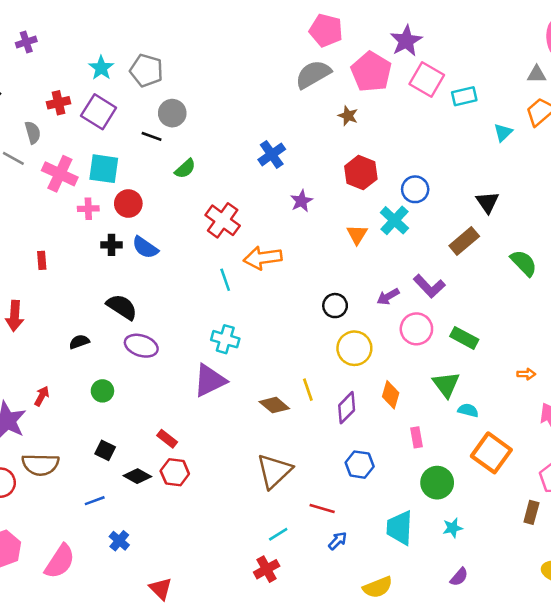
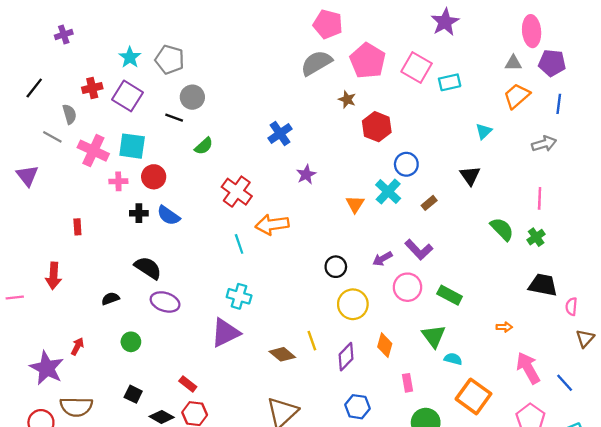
purple star: (406, 41) -> (445, 22), moved
cyan triangle: (503, 132) -> (484, 131), moved
red hexagon: (361, 173) -> (377, 127), moved
brown rectangle: (464, 241) -> (429, 203), moved, size x0.6

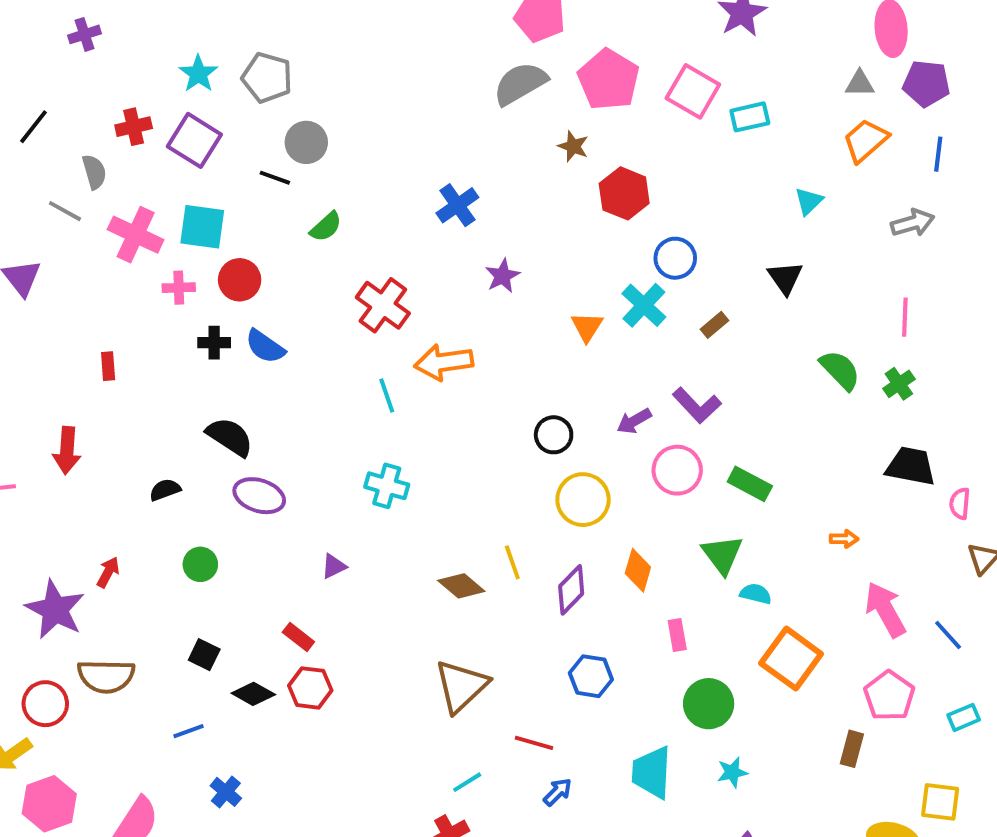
purple triangle: (225, 333) -> (334, 566), moved, size x0.5

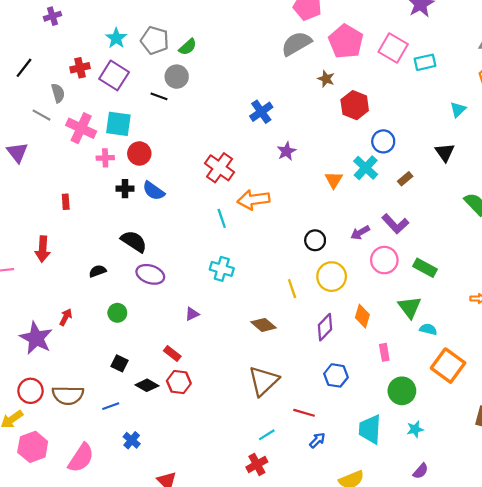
green semicircle: (326, 227) -> (188, 47), moved
yellow line: (512, 562) -> (292, 289), moved
brown semicircle: (106, 676) -> (68, 395), moved

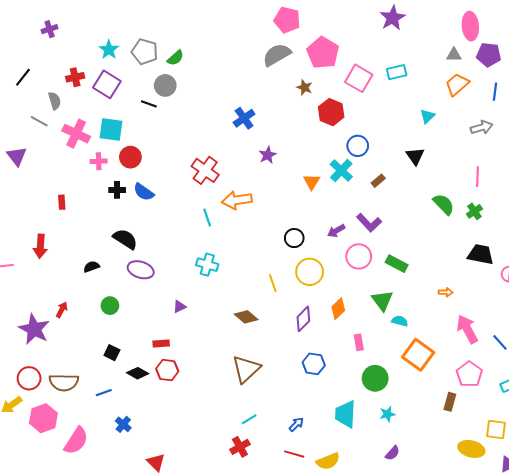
pink square: (393, 48) -> (359, 78), moved
orange diamond: (362, 316) -> (338, 309), turned 30
red rectangle: (172, 353) -> (161, 343), turned -42
red line: (304, 413) -> (294, 454), moved
pink hexagon: (33, 447) -> (43, 418), moved

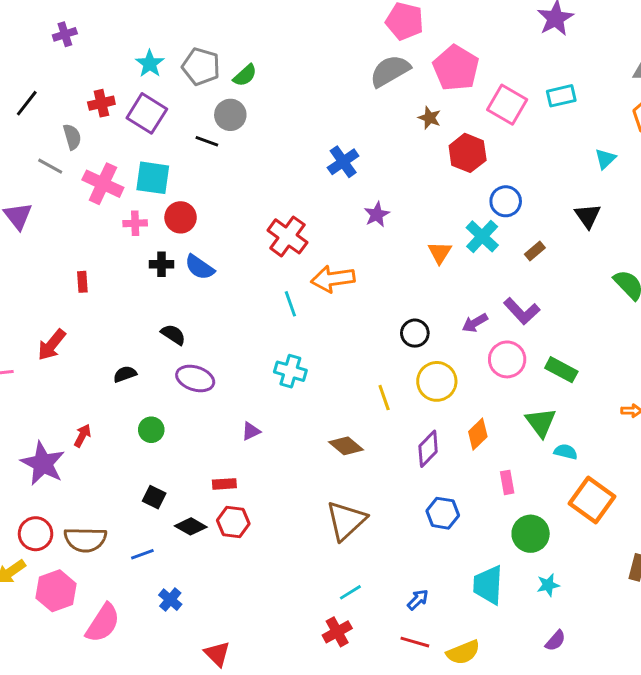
black semicircle: (125, 239) -> (173, 335), size x0.7
red arrow: (40, 246) -> (52, 345), turned 35

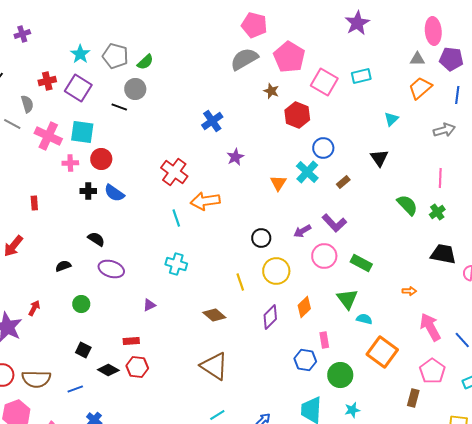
blue hexagon: (443, 513) -> (305, 360), moved
brown triangle: (346, 521) -> (214, 366), turned -44

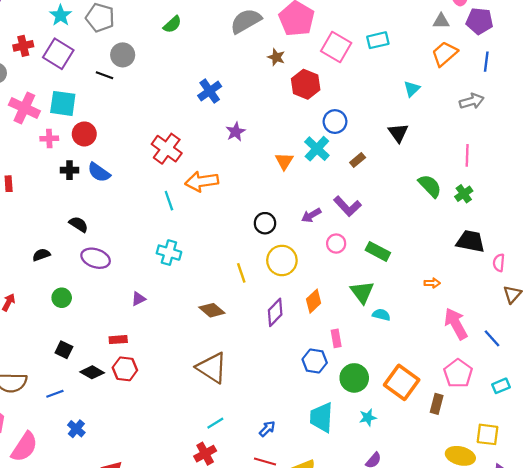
green semicircle: (145, 62) -> (172, 24), moved
pink circle: (324, 256) -> (336, 244), size x0.7
orange square: (382, 352) -> (402, 382), moved

